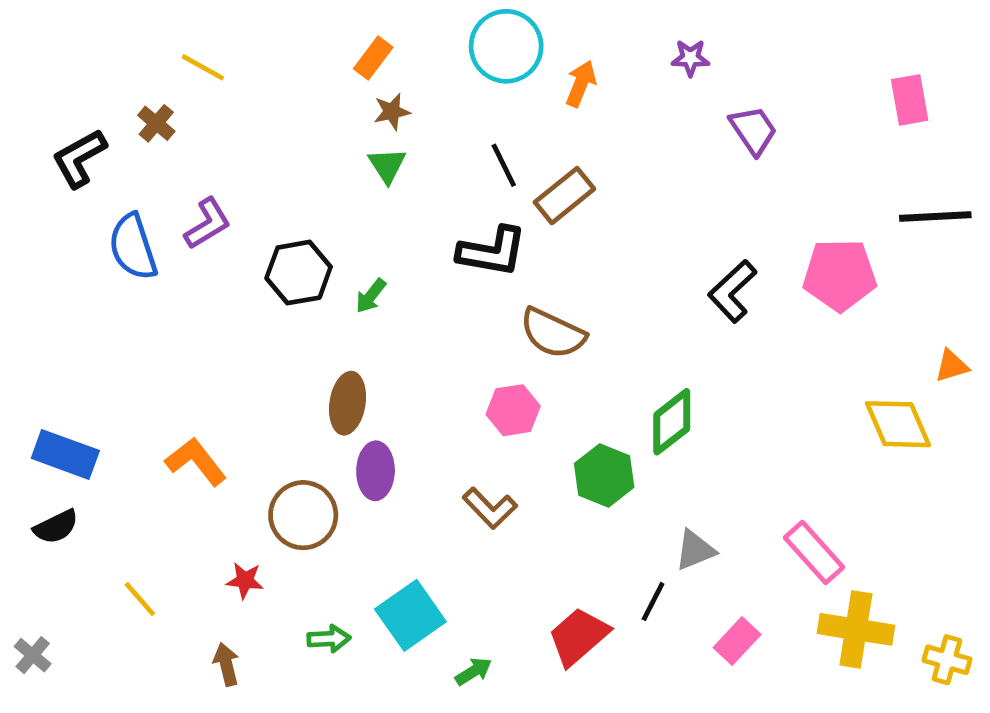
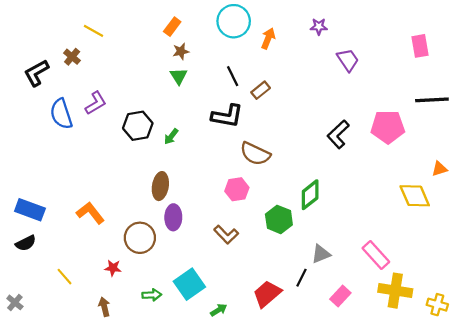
brown rectangle: (564, 196) -> (261, 90), size x0.7

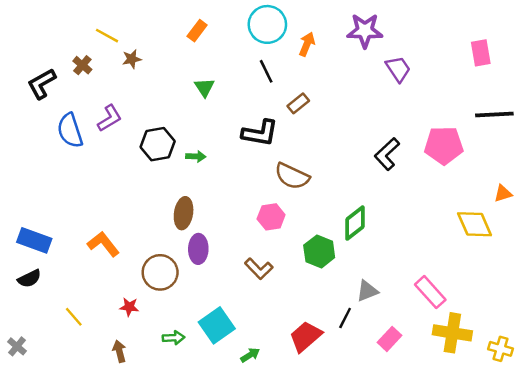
purple star: (319, 27) -> (365, 31), size x1.8
brown star: (181, 51) -> (132, 59), moved
black line: (233, 76) -> (266, 71), moved
green arrow: (171, 136) -> (196, 156), turned -126

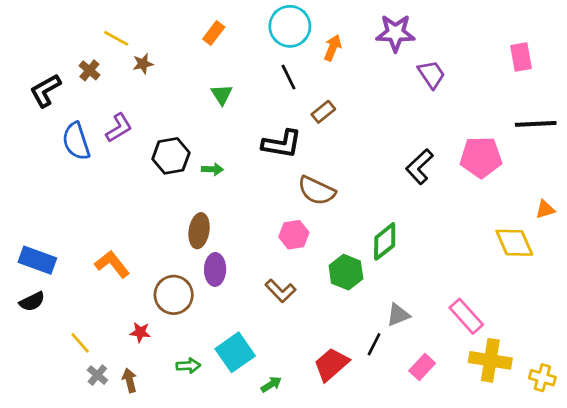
gray cross: (17, 346) -> (97, 375), moved

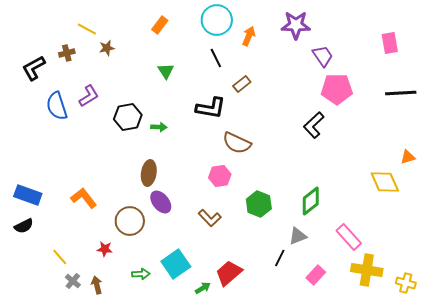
brown cross: (89, 70) -> (67, 53), turned 35
pink pentagon: (481, 157) -> (337, 89), moved
green diamond: (385, 241) -> (311, 201), moved
purple ellipse: (215, 269) -> (161, 202), turned -40
red trapezoid: (331, 364) -> (229, 273), moved

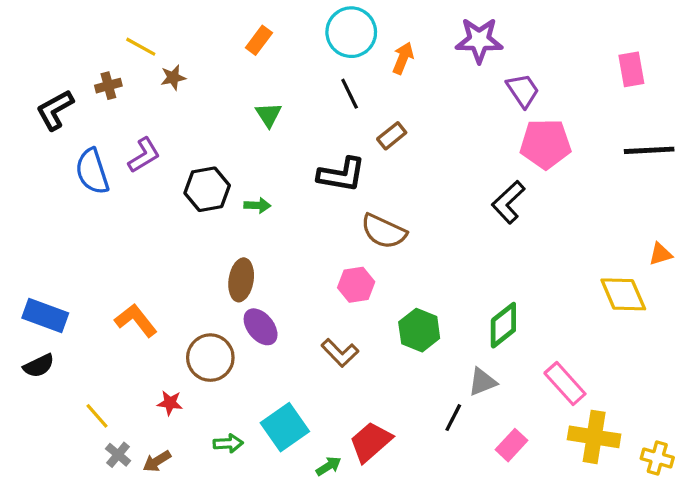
brown arrow: (97, 285) -> (157, 461), turned -108

